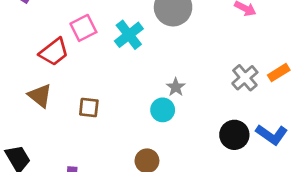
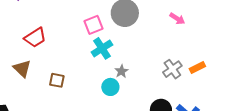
pink square: (83, 28) -> (93, 25), moved
cyan cross: (129, 35) -> (102, 48), moved

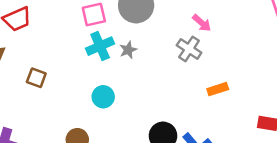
gray cross: (172, 69) -> (189, 49), moved, turned -30
gray star: (121, 71) -> (128, 50), moved

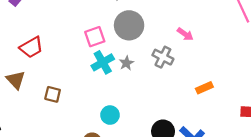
gray cross: (189, 49) -> (163, 57), moved
cyan circle: (103, 97) -> (110, 115), moved

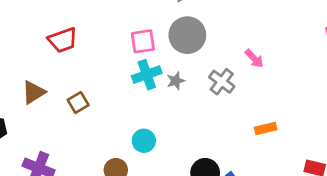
brown triangle: (16, 80) -> (34, 92), moved, turned 30
brown square: (53, 94) -> (78, 103), turned 35

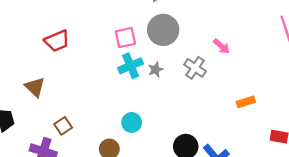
brown triangle: (34, 92) -> (35, 87), turned -40
brown square: (78, 103) -> (63, 126), moved
orange rectangle: (266, 128) -> (246, 102), moved

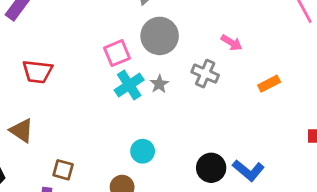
red trapezoid: (57, 41) -> (37, 72), turned 40
orange rectangle: (246, 102) -> (269, 84), moved
brown square: (63, 126) -> (63, 170), turned -30

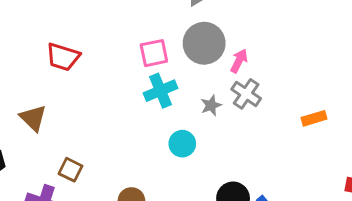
pink arrow: (232, 43) -> (239, 61), moved, turned -105
gray star: (159, 84) -> (211, 105), moved
cyan circle: (143, 151) -> (182, 144), moved

